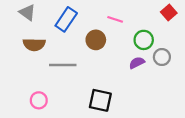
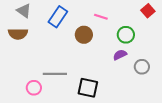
brown semicircle: (34, 44) -> (18, 34), moved
gray circle: (162, 57) -> (142, 67), moved
gray line: (63, 65) -> (55, 74), moved

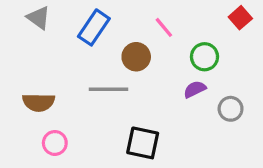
pink line: (101, 17) -> (164, 27), turned 32
brown semicircle: (18, 34) -> (39, 102), moved
gray line: (55, 74) -> (109, 89), moved

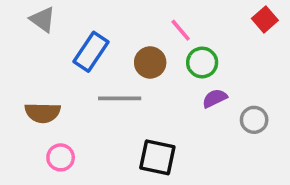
blue rectangle: (94, 27) -> (91, 52), moved
green circle: (205, 57) -> (202, 62), moved

